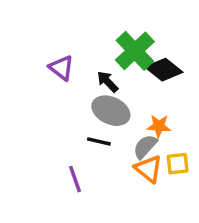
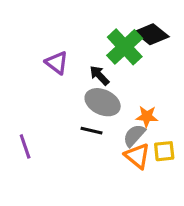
black diamond: (164, 70) -> (152, 34), moved
purple line: (75, 179) -> (25, 146), moved

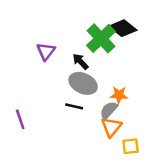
purple triangle: (57, 63) -> (46, 51), turned 30
yellow square: (164, 151) -> (131, 146), moved
orange triangle: (137, 156) -> (111, 127), turned 30

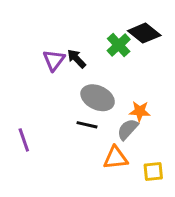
green cross: (101, 38) -> (119, 45), size x0.7
black arrow: (81, 62) -> (76, 59), moved
orange triangle: (111, 127) -> (116, 158), moved, turned 45

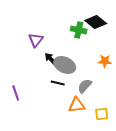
green cross: (119, 45) -> (79, 30), turned -35
black arrow: (76, 59) -> (51, 59), moved
orange star: (140, 111) -> (105, 61), moved

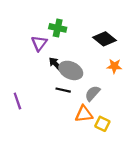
black diamond: (96, 22) -> (105, 39), moved
green cross: (79, 30) -> (58, 28), moved
yellow square: (102, 114) -> (102, 124), moved, turned 32

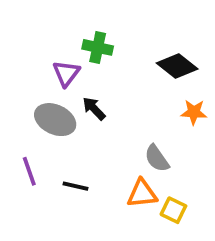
gray ellipse: (71, 70) -> (55, 120), moved
black line: (63, 90) -> (75, 186), moved
gray semicircle: (93, 93) -> (157, 158), turned -77

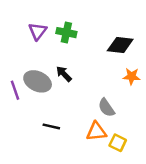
black diamond: (177, 66) -> (120, 45), turned -32
purple triangle: (66, 73) -> (38, 31), moved
purple line: (29, 171) -> (15, 90), moved

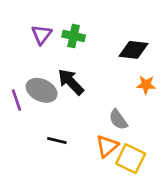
black arrow: (64, 74) -> (71, 82), size x1.5
orange triangle: (96, 131) -> (107, 146), turned -35
yellow square: (118, 143) -> (131, 159), size x1.5

